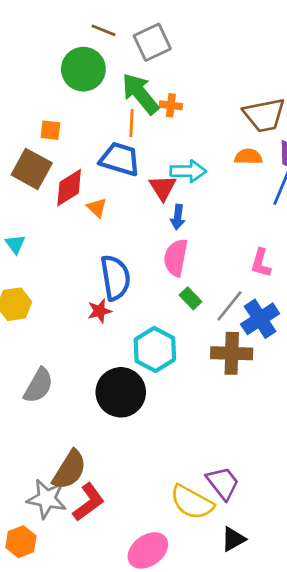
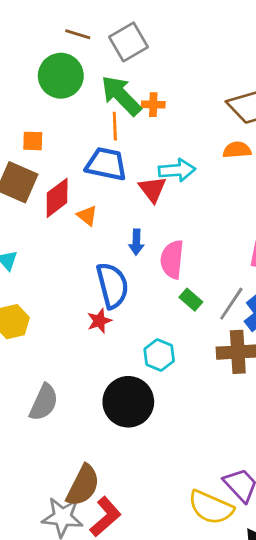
blue arrow: (178, 217) -> (136, 242), moved
cyan hexagon: (155, 349) -> (159, 355), size x0.7

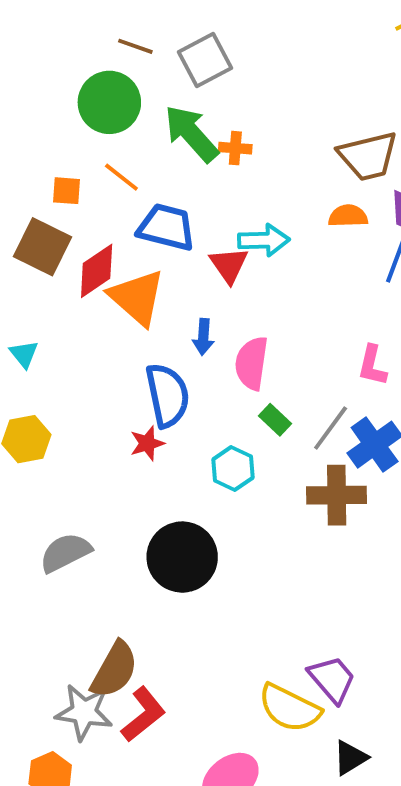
orange line: (115, 126) -> (121, 177), moved, turned -52
orange triangle: (87, 216) -> (137, 297), size x2.0
cyan hexagon: (159, 355) -> (233, 469), moved
gray semicircle: (44, 402) -> (65, 553), turned -144

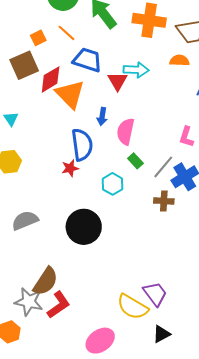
orange cross: (235, 148) -> (149, 20), moved, size x2.0
orange square: (67, 191) -> (38, 38), turned -35
brown square: (42, 247) -> (24, 65), turned 36
brown cross: (337, 495) -> (164, 201), size x0.7

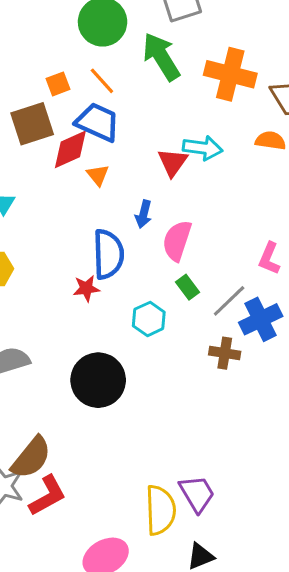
blue trapezoid: (87, 60) -> (98, 122), moved
orange triangle: (70, 94) -> (98, 175), size x0.5
yellow semicircle: (133, 307) -> (160, 510), turned -128

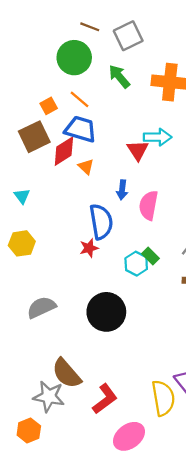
green arrow: (161, 57) -> (119, 76), size x0.7
green rectangle: (187, 287) -> (151, 256), moved
brown semicircle: (31, 458) -> (66, 373), turned 108
red L-shape: (48, 496) -> (105, 399), moved

